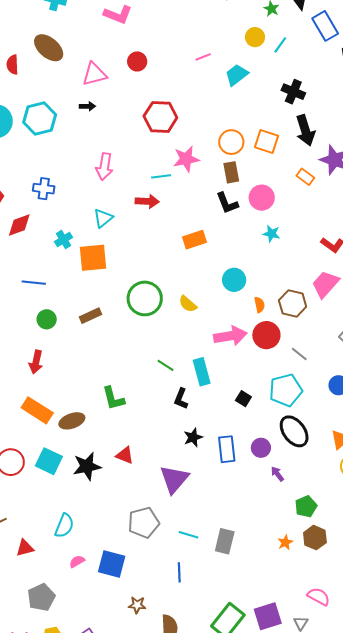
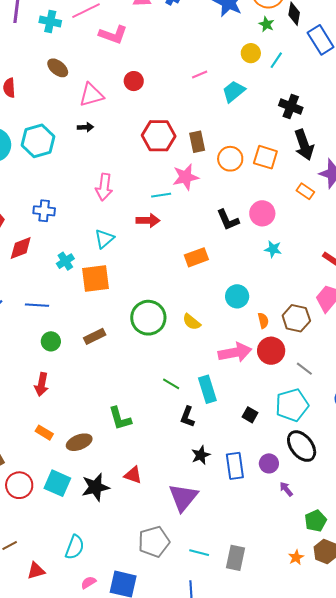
brown ellipse: (49, 48) -> (58, 68), moved, size x0.7
brown rectangle: (231, 172) -> (197, 142), moved
orange rectangle: (37, 410) -> (44, 433), size x0.6

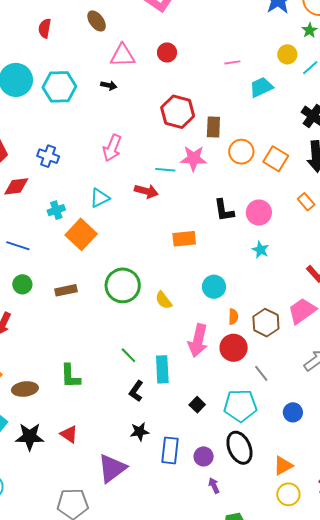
orange square: (95, 279) -> (81, 234), turned 36
pink arrow: (235, 352) -> (198, 340), turned 100

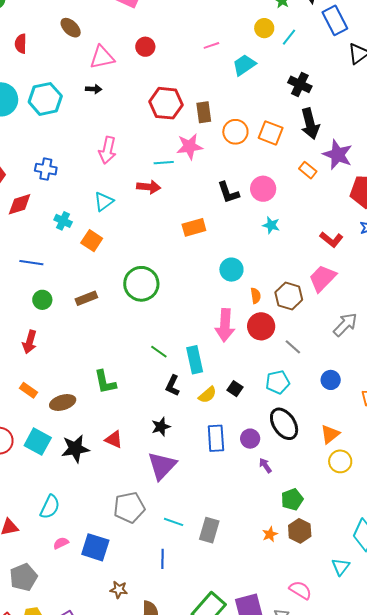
cyan cross: (56, 210) -> (63, 221), turned -36
orange square: (81, 234) -> (92, 241), size x0.7
yellow semicircle: (164, 300) -> (207, 395), moved, turned -84
cyan pentagon: (240, 406) -> (278, 382), size x0.7
black star: (140, 432) -> (161, 427), moved

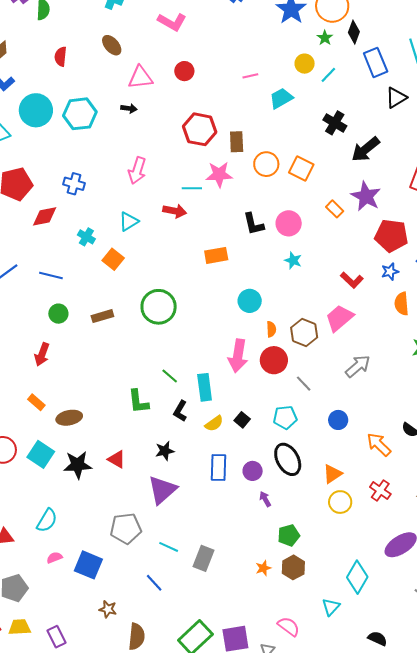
black arrow: (310, 124) -> (365, 149), moved, turned 60
green L-shape: (105, 382) -> (138, 402), moved
blue line: (162, 559) -> (154, 583), turned -48

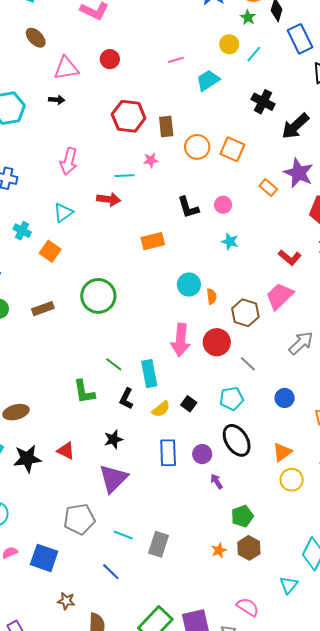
pink star: (219, 175) -> (151, 160), size x0.6
pink circle: (289, 223) -> (223, 205), size x0.7
orange semicircle: (271, 329) -> (212, 296), moved

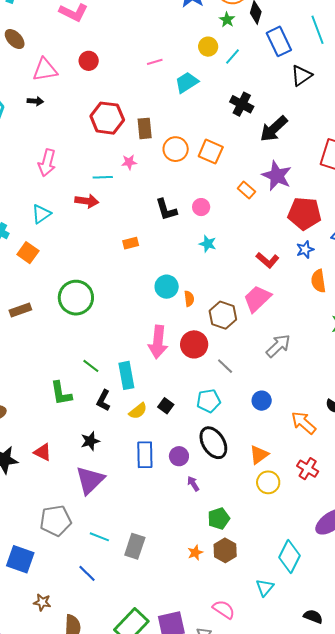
orange rectangle: (153, 241) -> (131, 243), size x0.7

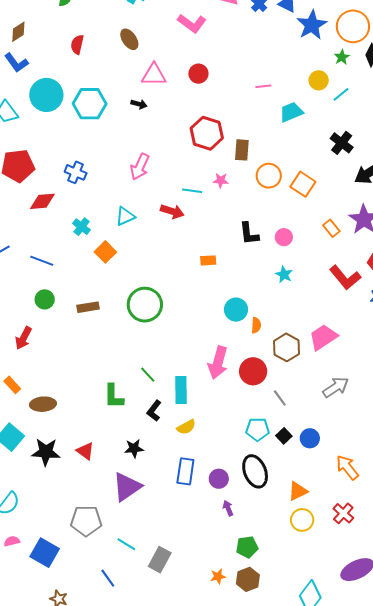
red L-shape: (267, 260) -> (345, 277), moved, size x1.4
black square: (166, 406) -> (284, 436), moved

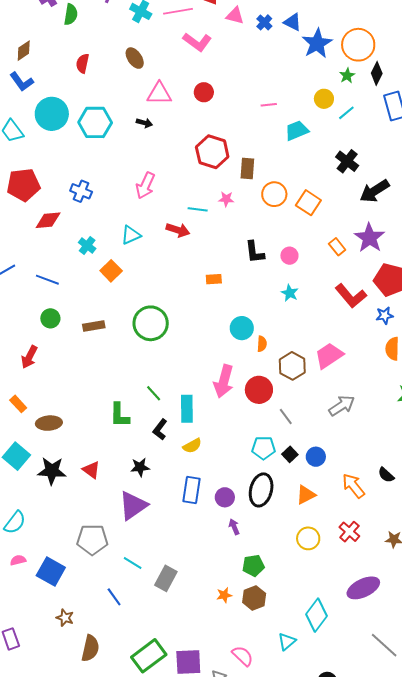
black ellipse: (255, 471) -> (261, 490), turned 36
orange triangle: (298, 491) -> (306, 495), moved

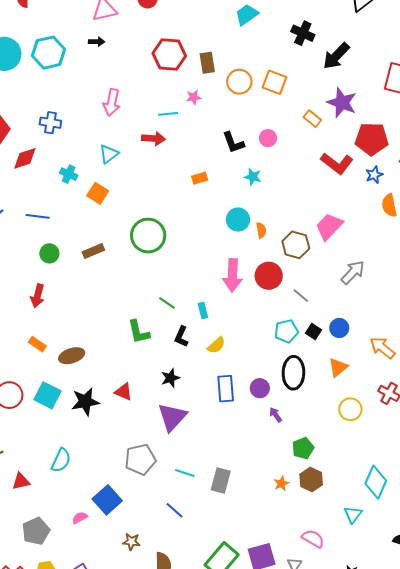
cyan star: (290, 293) -> (253, 177), moved
cyan rectangle: (187, 409) -> (203, 310), size x0.6
pink semicircle: (18, 560) -> (80, 518), moved
blue square: (51, 572) -> (107, 500), turned 32

